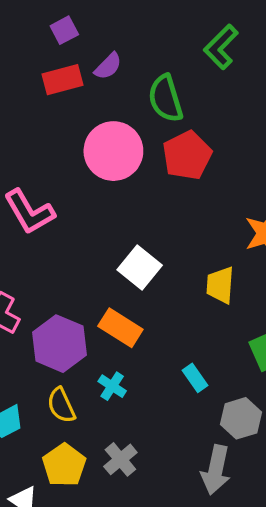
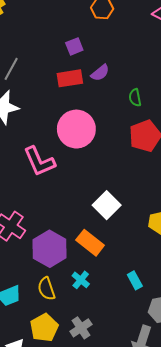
green semicircle: (166, 98) -> (135, 98), size x0.6
pink circle: (113, 151) -> (76, 129), moved

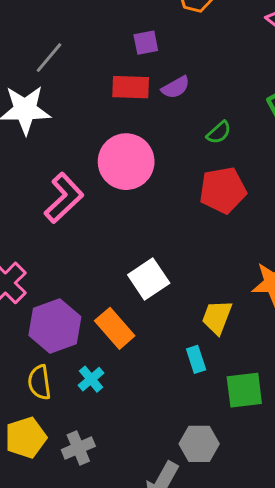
green semicircle: (135, 98) -> (219, 133), turned -132
pink L-shape: (39, 161) -> (64, 198), turned -120
cyan rectangle: (135, 280) -> (196, 359), moved

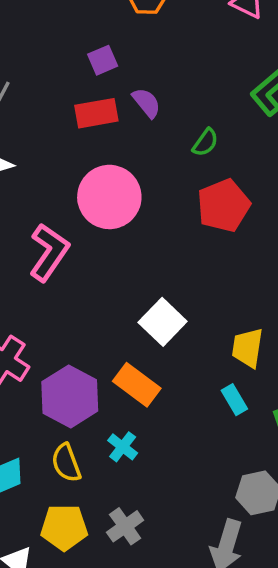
purple semicircle: (176, 87) -> (146, 103), turned -88
yellow pentagon: (26, 438) -> (64, 527), turned 30

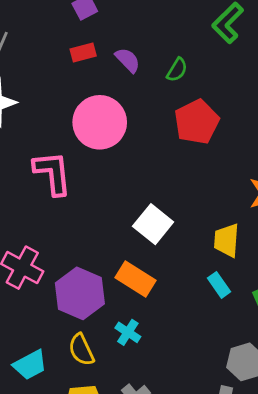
purple semicircle: (146, 103) -> (128, 60), moved
red rectangle: (96, 113) -> (83, 52), size x0.7
pink L-shape: (49, 252) -> (52, 173), turned -36

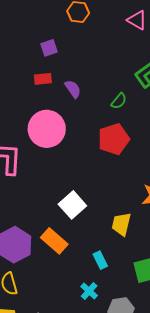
green semicircle: (177, 70) -> (119, 101), moved
cyan rectangle: (219, 285) -> (100, 260), moved
cyan cross: (128, 332) -> (89, 291), moved

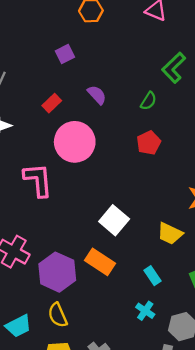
red rectangle: (43, 79) -> (52, 103), moved, turned -30
red pentagon: (114, 139) -> (149, 143), size x0.7
yellow trapezoid: (121, 224) -> (170, 234), turned -70

